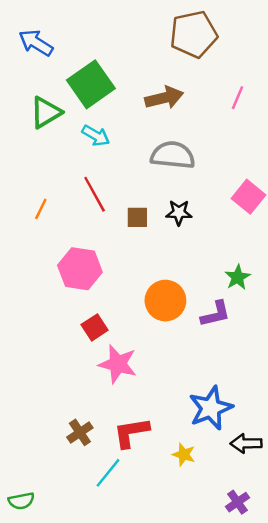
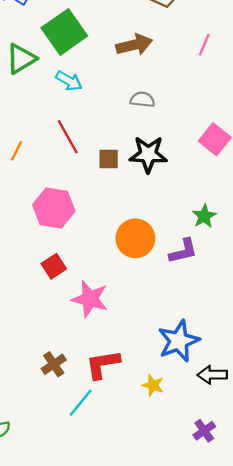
gray semicircle: (173, 155) -> (142, 100), size x0.6
black star: (179, 213) -> (148, 154), size x1.5
red square: (95, 327) -> (54, 266), moved

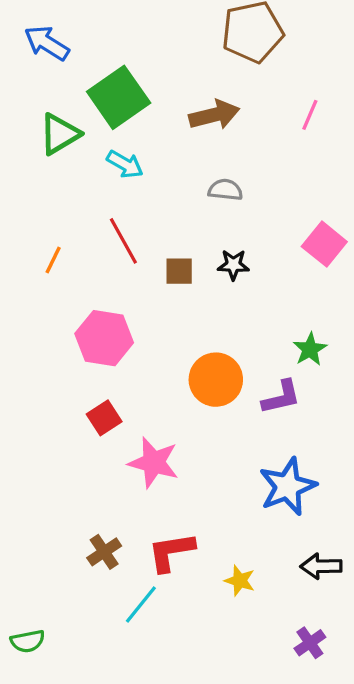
black star: (148, 154) -> (233, 265), size x0.6
blue star: (179, 341) -> (288, 486), moved

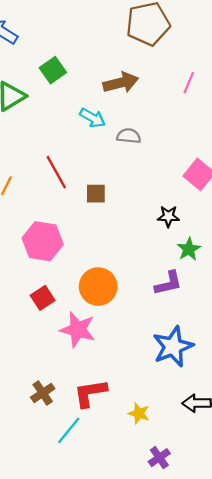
green square: (119, 97) -> (53, 70), size x0.6
cyan arrow: (125, 164) -> (92, 118), moved
black star: (233, 265) -> (168, 216), moved
orange circle: (216, 380) -> (98, 287), moved
purple cross: (310, 643) -> (159, 458), moved

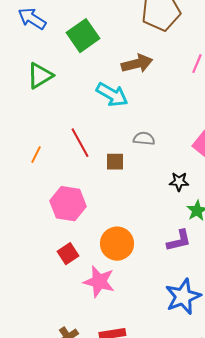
green square: (53, 70) -> (83, 36), moved, size x1.4
cyan arrow: (92, 118) -> (112, 95), size x1.4
gray semicircle: (129, 136) -> (144, 139), moved

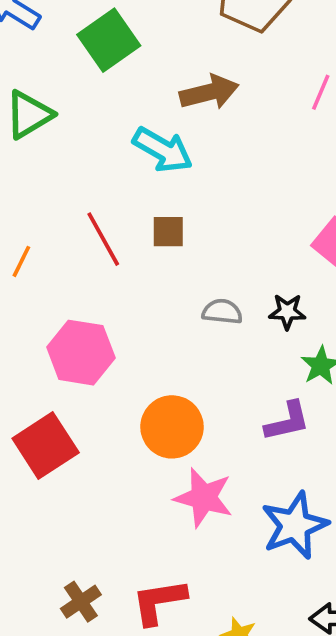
gray semicircle: (144, 139) -> (222, 312), moved
brown square: (115, 162) -> (168, 232), moved
red square: (68, 254) -> (46, 445), moved, size x1.6
pink star: (99, 282) -> (204, 498), moved

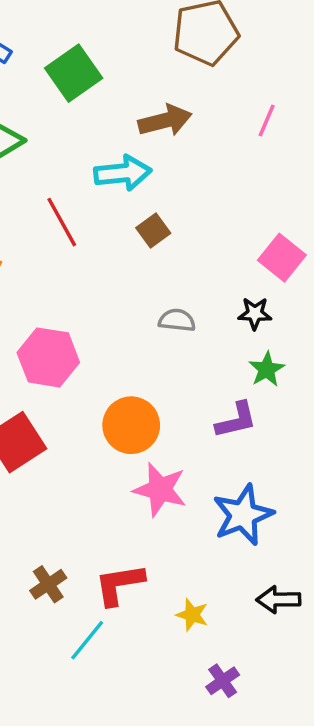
cyan arrow: (163, 150) -> (123, 173), turned -36
brown square: (168, 232) -> (153, 231), moved, turned -36
red line: (103, 239) -> (62, 222), moved
black star: (287, 312) -> (255, 313), moved

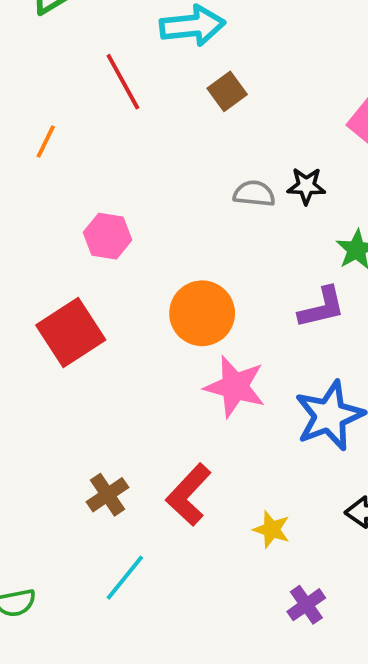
black star: (255, 313) -> (306, 186), moved
pink hexagon: (48, 357) -> (108, 236), size x0.7
red L-shape: (119, 584) -> (189, 495), turned -38
cyan line: (87, 640) -> (125, 578), moved

